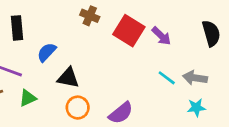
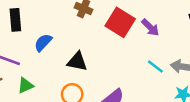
black triangle: (68, 78) -> (77, 61), moved

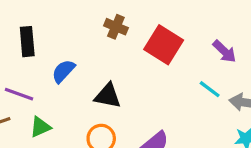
purple arrow: (150, 27) -> (224, 51), moved
cyan line: (155, 67) -> (210, 89), moved

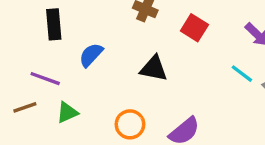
red square: (164, 45) -> (194, 28), size x0.7
black triangle: (108, 96) -> (154, 68), moved

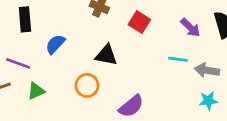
cyan line: (242, 74) -> (178, 59), turned -30
orange circle: (130, 124) -> (87, 85), moved

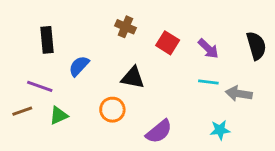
purple arrow: (190, 28) -> (208, 49), moved
cyan star: (208, 101) -> (220, 130), moved

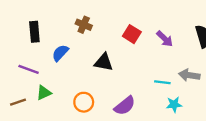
brown cross: (125, 27) -> (84, 25), moved
cyan line: (208, 82) -> (162, 82), moved
orange circle: (112, 110) -> (84, 102), moved
brown line: (22, 111) -> (18, 102), moved

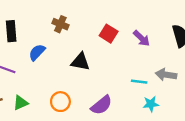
green triangle: (44, 93) -> (21, 103), moved

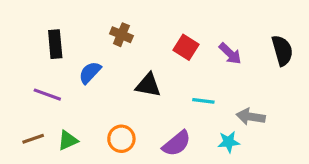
gray arrow: (166, 75) -> (251, 117), moved
cyan line: (139, 82) -> (203, 101), moved
cyan star: (151, 104) -> (229, 142), moved

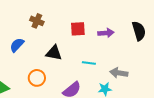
red square: (186, 47) -> (78, 29), turned -35
purple arrow: (230, 54) -> (106, 33), turned -49
orange circle: (121, 139) -> (37, 78), moved

